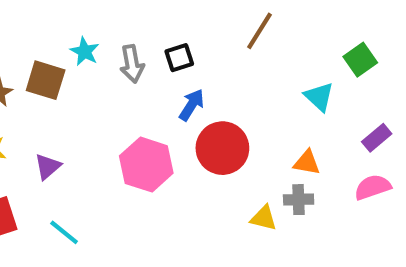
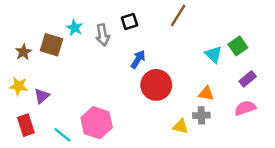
black square: (179, 58) -> (129, 22), moved
green square: (360, 60) -> (238, 46), moved
pink hexagon: (146, 165) -> (97, 123), moved
purple triangle: (48, 167) -> (42, 96), moved

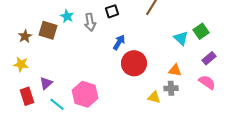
purple triangle: (42, 96) -> (46, 83), moved
pink semicircle: (245, 108) -> (207, 82), turned 54

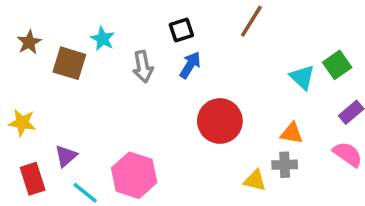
gray arrow: (90, 22) -> (143, 67), moved
brown star: (25, 36) -> (29, 42), moved
blue arrow: (119, 42) -> (190, 65), moved

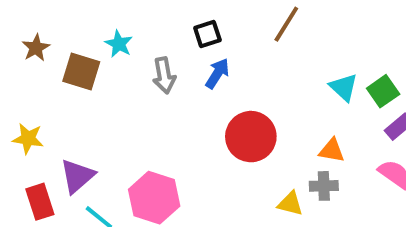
green square: (337, 65) -> (383, 91), moved
purple triangle: (66, 156) -> (77, 176), size x1.4

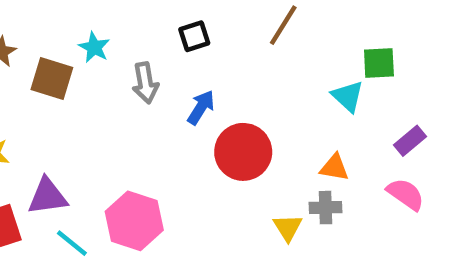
blue arrow: (217, 73) -> (201, 107), moved
green square: (383, 91) -> (379, 63), moved, turned 32
purple triangle: (77, 176) -> (47, 196), turned 33
yellow triangle: (290, 204) -> (288, 228), turned 44

